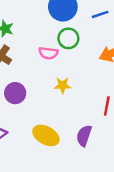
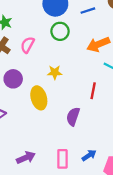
pink semicircle: (48, 53) -> (27, 45), moved, turned 112
yellow ellipse: (46, 135) -> (39, 98), moved, turned 45

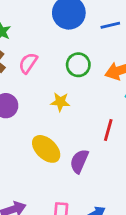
green circle: (60, 31) -> (78, 65), moved
yellow ellipse: (39, 98) -> (46, 149), moved, turned -35

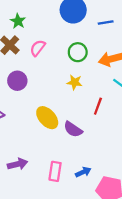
yellow star: (60, 102) -> (75, 82), moved
purple semicircle: (79, 161) -> (73, 129), turned -84

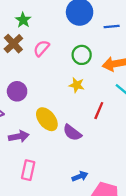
purple circle: (17, 81) -> (17, 91), moved
purple arrow: (18, 164) -> (19, 136), moved
pink rectangle: (55, 171) -> (28, 170), moved

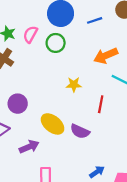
pink semicircle: (41, 48) -> (30, 34), moved
green circle: (82, 55) -> (56, 43), moved

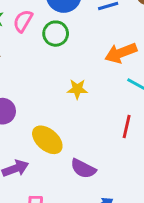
red line: (101, 104) -> (127, 126), moved
purple semicircle: (80, 131) -> (83, 169), moved

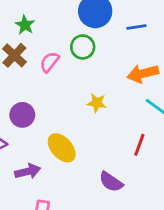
pink semicircle: (23, 21) -> (50, 62), moved
purple semicircle: (83, 169) -> (111, 182), moved

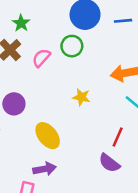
blue line: (136, 27) -> (123, 21), moved
purple arrow: (28, 171) -> (45, 169), moved
purple semicircle: (111, 182) -> (109, 163), moved

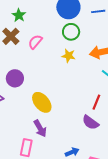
green circle: (72, 46) -> (71, 32), moved
yellow star: (81, 97) -> (69, 56), moved
purple arrow: (45, 169) -> (40, 128), turned 72

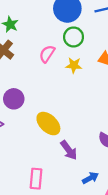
pink semicircle: (35, 42) -> (47, 54), moved
purple arrow: (40, 128) -> (69, 150), moved

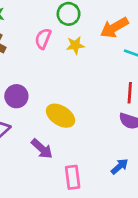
purple arrow: (69, 150) -> (42, 149), moved
pink rectangle: (36, 179) -> (73, 177), moved

